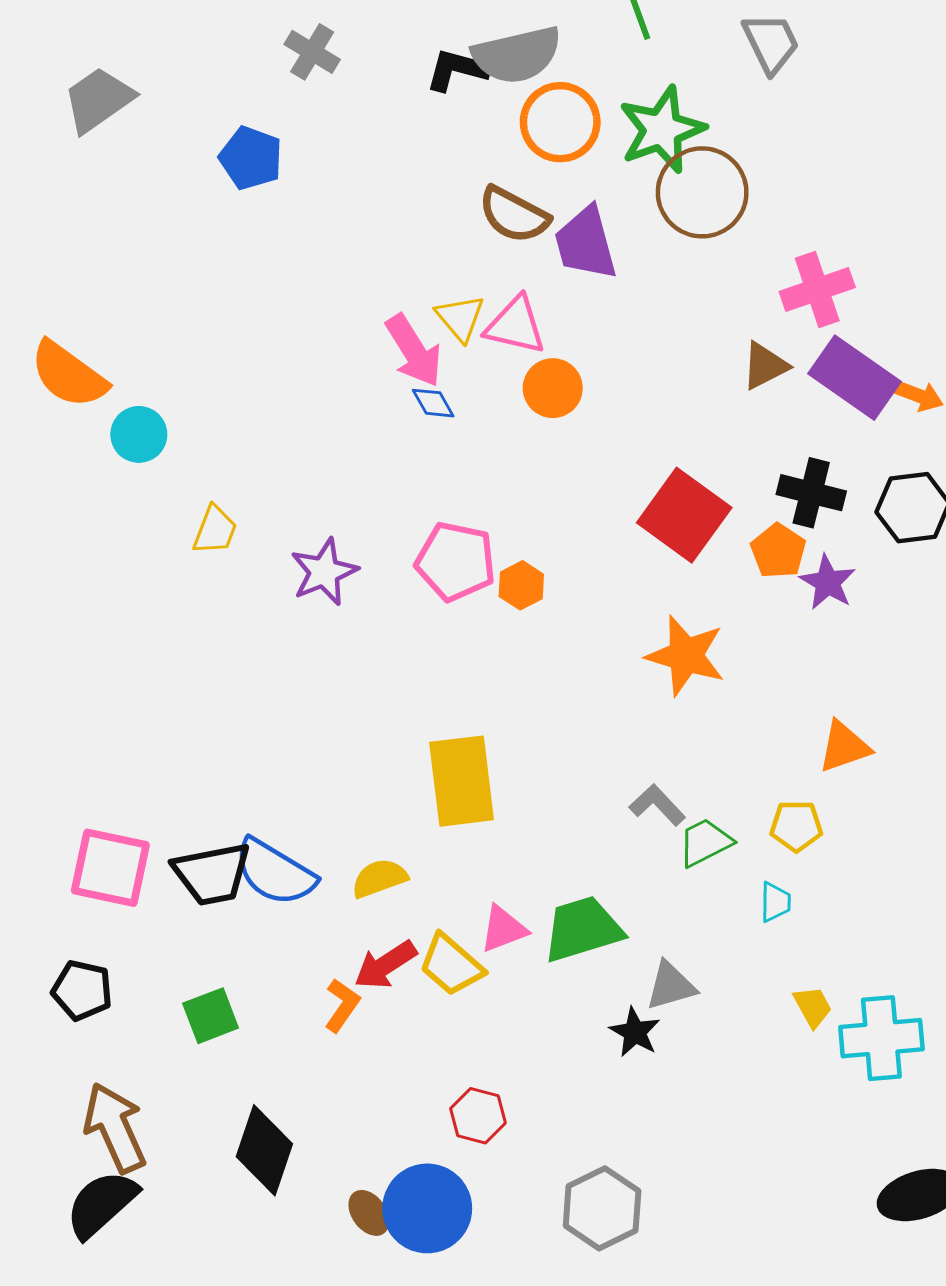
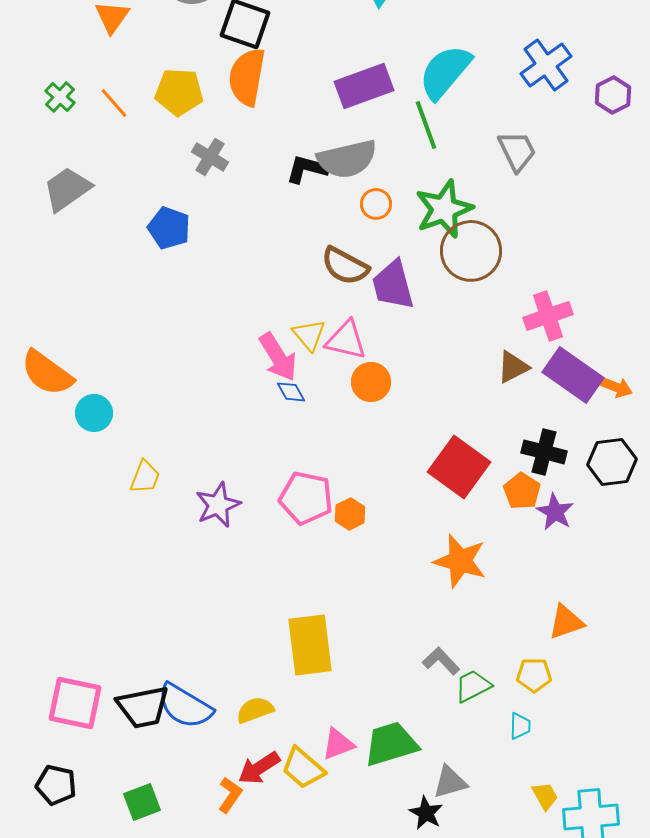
orange circle: (560, 122) -> (376, 204), size x0.6

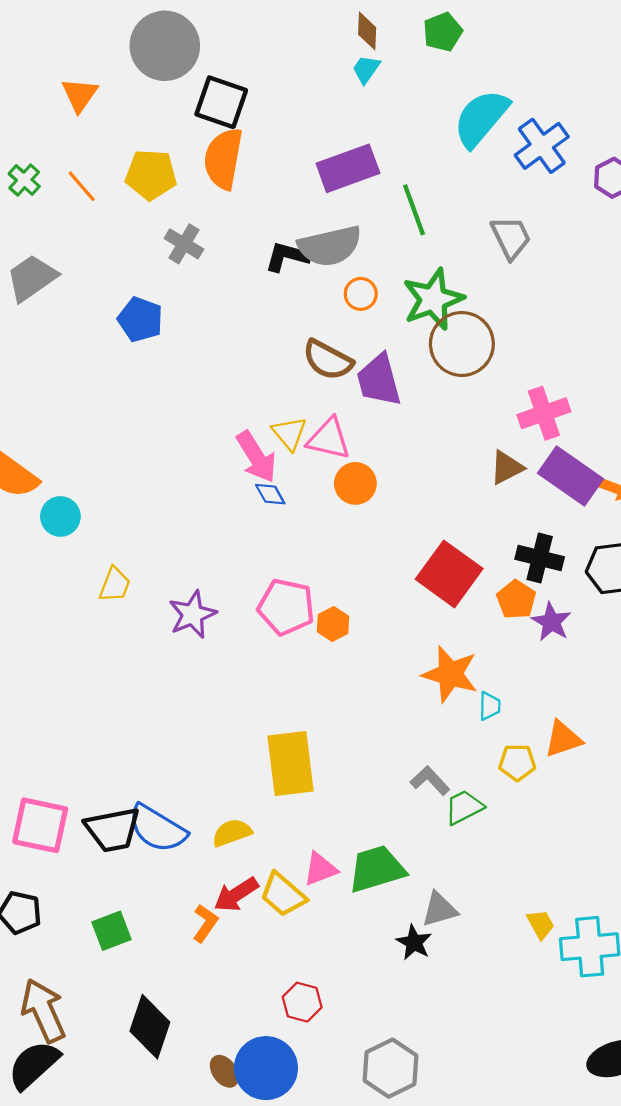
cyan semicircle: (445, 72) -> (481, 118), moved
yellow pentagon: (534, 675) -> (517, 762), moved
cyan trapezoid: (520, 726) -> (490, 706), moved

